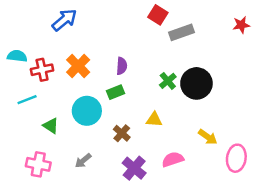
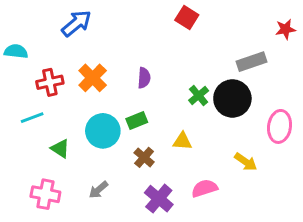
gray rectangle: (182, 32) -> (252, 62), moved
cyan semicircle: (17, 56) -> (16, 51), moved
green rectangle: (115, 92) -> (137, 121), moved
pink ellipse: (236, 158) -> (280, 126), moved

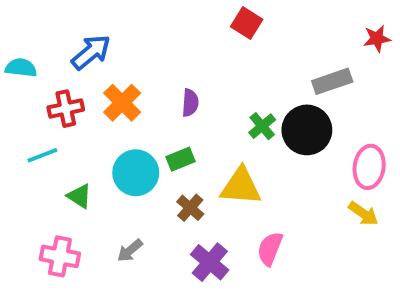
blue arrow: (76, 23) -> (91, 52), moved
yellow triangle: (182, 141) -> (241, 186), size x1.6
yellow arrow: (246, 162) -> (363, 214), moved
pink semicircle: (204, 188) -> (270, 249), turned -50

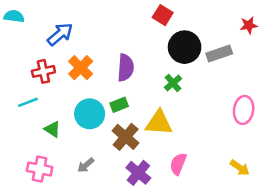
cyan semicircle: (21, 68) -> (14, 16), moved
purple semicircle: (190, 103) -> (126, 68), size x1.5
black circle: (307, 130) -> (185, 47), moved
brown cross: (190, 208) -> (126, 137), size x1.5
yellow arrow: (363, 214) -> (240, 168), moved

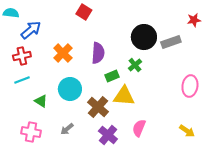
red square: (163, 15) -> (84, 12), moved
blue arrow: (60, 34) -> (31, 30), moved
red cross: (43, 71) -> (22, 56), moved
green rectangle: (119, 105) -> (112, 76), moved

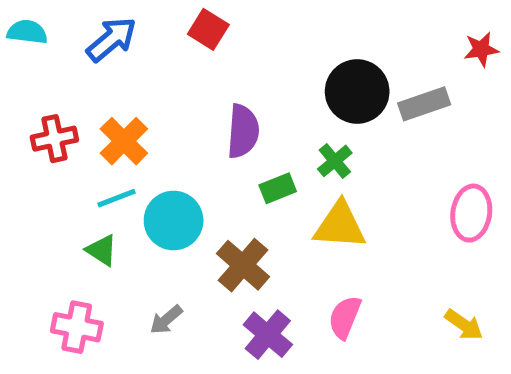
blue arrow: (31, 30) -> (111, 39), moved
orange cross: (63, 53) -> (124, 141), moved
cyan line: (22, 80) -> (116, 198), moved
yellow triangle: (124, 96) -> (340, 225), moved

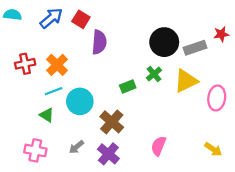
red square: (208, 29) -> (81, 19), moved
red star: (481, 49) -> (221, 34), moved
purple semicircle: (243, 131) -> (99, 42), moved
yellow triangle: (340, 225) -> (186, 81), moved, turned -30
purple cross: (268, 335) -> (108, 154), moved

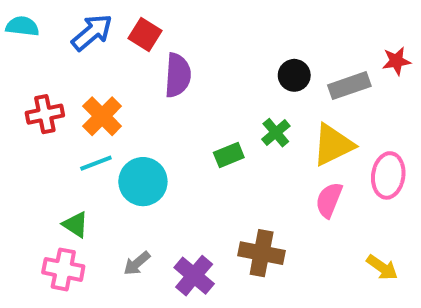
black circle: (164, 42) -> (294, 75), size x0.6
green triangle: (47, 115) -> (76, 225), moved
brown cross: (112, 122) -> (262, 253), moved, turned -30
pink semicircle: (159, 146) -> (329, 200), moved

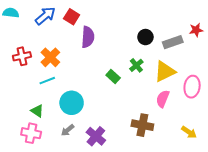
green rectangle: (229, 155) -> (113, 77), turned 64
cyan circle: (143, 182) -> (72, 103), moved
brown cross: (262, 253) -> (142, 125), moved

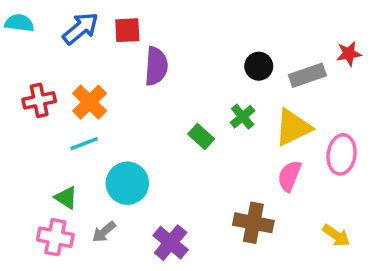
red square: (72, 17) -> (127, 30), turned -35
gray arrow: (68, 130) -> (104, 232), moved

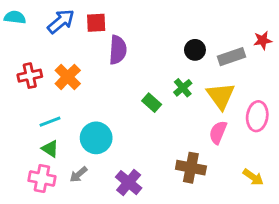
yellow triangle: (293, 127) -> (221, 96), turned -40
cyan line: (84, 144) -> (50, 122), moved

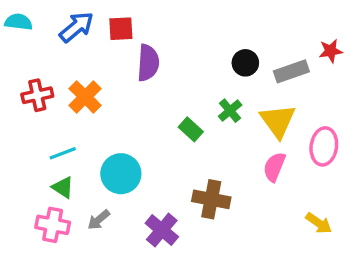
brown cross: (191, 168) -> (211, 199), moved

